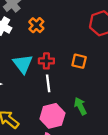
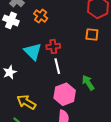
orange square: (79, 61) -> (92, 35), moved

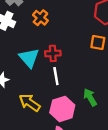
yellow arrow: (26, 102) -> (30, 103), moved

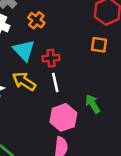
cyan triangle: (29, 58) -> (24, 50), moved
yellow arrow: (30, 103) -> (24, 81), moved

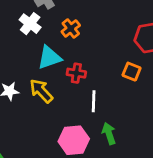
cyan triangle: (24, 50) -> (49, 57), turned 40
white line: (55, 82) -> (94, 101), moved

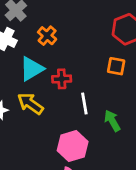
green arrow: (109, 133) -> (112, 121), moved

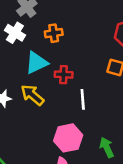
orange cross: (47, 36) -> (54, 33), turned 36
green arrow: (112, 121) -> (107, 147), moved

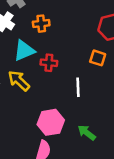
white line: (83, 99) -> (78, 87), moved
green arrow: (107, 147) -> (87, 133), turned -30

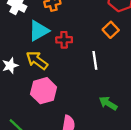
orange square: (98, 58) -> (111, 30), turned 35
pink hexagon: (51, 122) -> (44, 91), moved

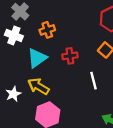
red cross: (64, 40) -> (70, 56), moved

